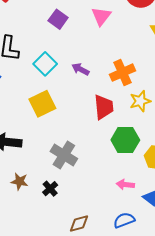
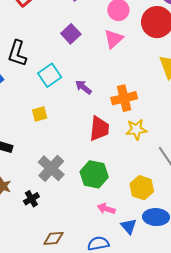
yellow square: (42, 104) -> (40, 114), size x0.6
green hexagon: (125, 140) -> (94, 174), moved

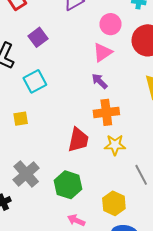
purple square: (71, 34) -> (38, 37), moved
purple arrow: (83, 87) -> (100, 81), moved

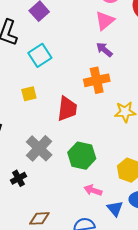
orange cross: (106, 112) -> (97, 80), moved
red trapezoid: (78, 140) -> (67, 109), moved

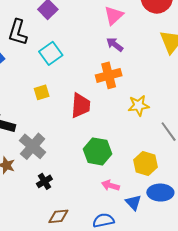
gray cross: (39, 148) -> (33, 146), moved
black cross: (18, 178) -> (44, 181), moved

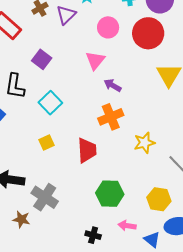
pink triangle: (114, 15) -> (95, 60), moved
black cross: (44, 181) -> (93, 235), moved, turned -35

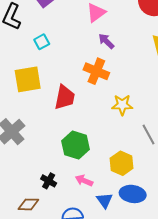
cyan square: (50, 103) -> (42, 42), size x0.7
orange cross: (111, 117) -> (96, 71), turned 30
yellow square: (47, 142) -> (28, 79), size x1.8

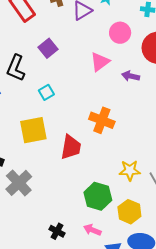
purple arrow: (106, 41) -> (131, 76), moved, turned -30
yellow star: (122, 105) -> (130, 170), moved
green hexagon: (76, 145) -> (98, 196), moved

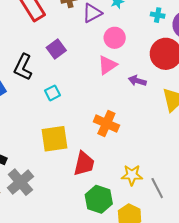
pink circle: (120, 33) -> (115, 38), moved
yellow square: (33, 130) -> (54, 139), moved
red trapezoid: (71, 147) -> (84, 164), moved

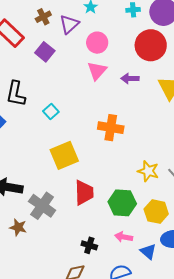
purple square: (56, 49) -> (45, 52), moved
red trapezoid: (84, 164) -> (84, 193), moved
yellow star: (132, 175) -> (148, 171), turned 30

